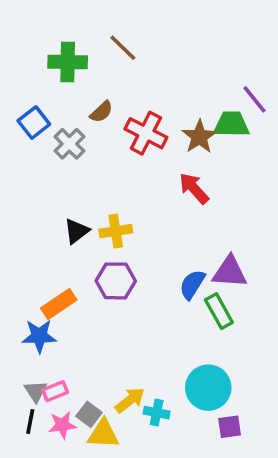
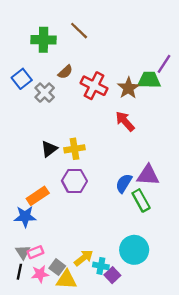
purple line: (255, 99) -> (164, 64), turned 72
purple square: (230, 427) -> (112, 275), moved, turned -35

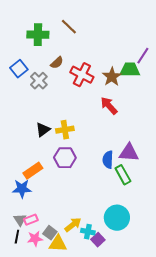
blue semicircle: (124, 183) -> (108, 160), turned -30

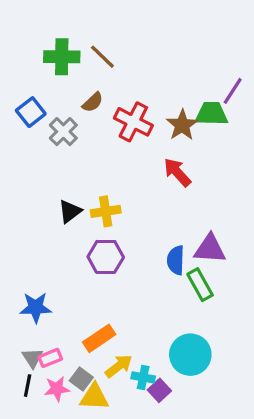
brown line: (69, 27) -> (102, 57), moved
orange rectangle: (33, 171) -> (99, 338), moved

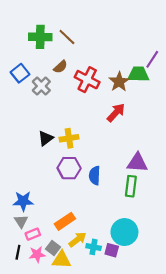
red arrow: (177, 172) -> (116, 113), turned 84
blue semicircle: (176, 260) -> (95, 176), moved
green rectangle: (200, 285) -> (131, 186), turned 36
gray triangle: (32, 358) -> (21, 221), moved
purple square: (159, 390) -> (112, 250), moved, turned -32

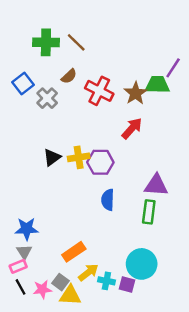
purple hexagon: (69, 168) -> (100, 162), moved
pink rectangle: (33, 234) -> (18, 266), moved
black line: (18, 252) -> (21, 287), turned -40

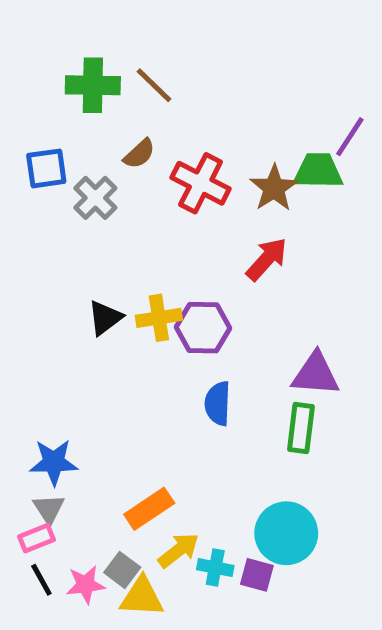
blue square: (23, 84) -> (46, 168), turned 30

